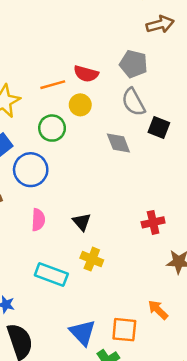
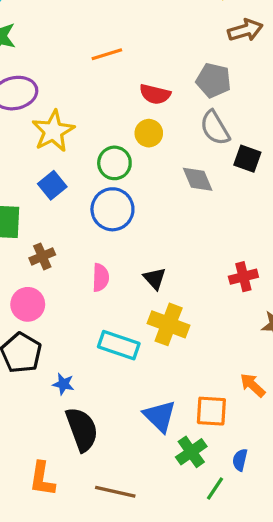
orange line: (53, 85) -> (107, 54), moved
blue circle: (31, 170) -> (112, 209), moved
yellow cross: (92, 259) -> (169, 324), size x1.4

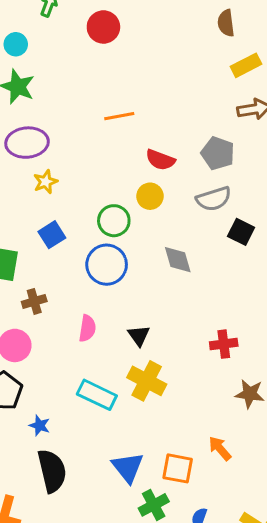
gray semicircle: (215, 128) -> (214, 199), turned -84
yellow star: (53, 131) -> (45, 182), moved, size x0.6
gray diamond: (198, 179) -> (178, 260), moved

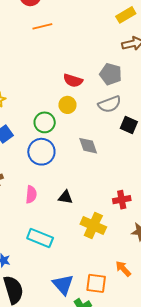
orange line: (119, 116) -> (42, 26), moved
black triangle: (139, 336) -> (65, 197), turned -42
yellow cross: (147, 381) -> (93, 226), moved

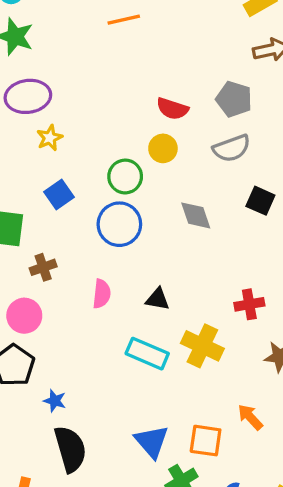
black square: (129, 125) -> (260, 201), moved
cyan rectangle: (40, 238) -> (147, 354), moved

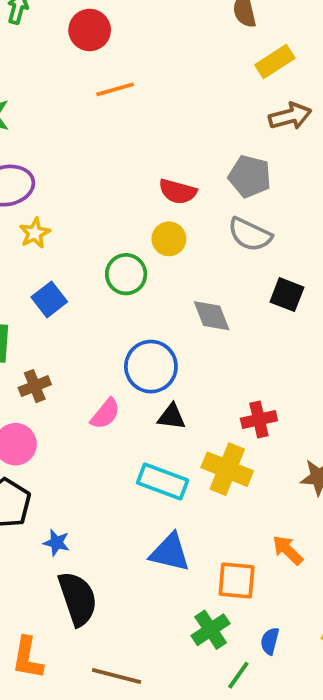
gray semicircle: (232, 148) -> (250, 234), turned 48
blue circle: (119, 224) -> (151, 367), moved
pink semicircle: (102, 294) -> (105, 414), turned 36
red cross: (249, 304) -> (259, 419), moved
blue triangle: (152, 442) -> (170, 552), moved, turned -33

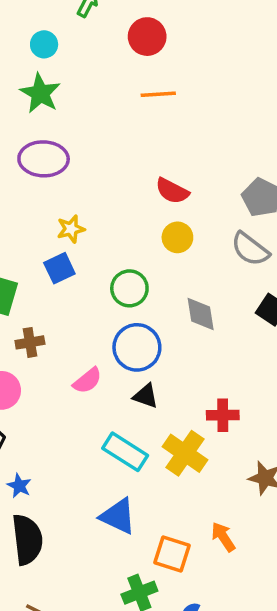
red semicircle: (178, 191) -> (172, 191), moved
yellow star: (35, 233) -> (71, 229), moved
green circle: (126, 274) -> (129, 288), moved

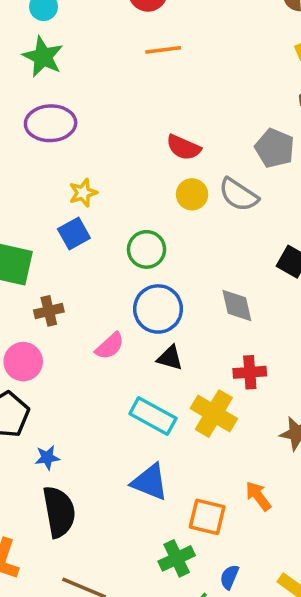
gray semicircle: (250, 249) -> (238, 195), moved
gray diamond: (201, 314) -> (237, 306), moved
blue star: (19, 486) -> (47, 458), turned -30

